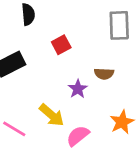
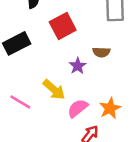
red square: (61, 45) -> (63, 26), size x1.5
orange star: (122, 122) -> (110, 108), moved

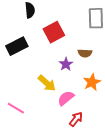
pink line: (20, 102) -> (16, 108), moved
orange star: (110, 108) -> (92, 82), moved

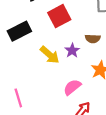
yellow arrow: (47, 83) -> (50, 55), moved
pink line: (16, 108) -> (18, 98), turned 42

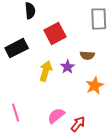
yellow arrow: (50, 55) -> (46, 71), turned -114
pink semicircle: (72, 87) -> (56, 116), moved

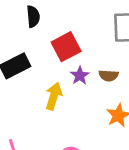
purple star: (68, 67) -> (80, 76), moved

